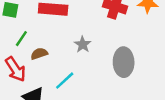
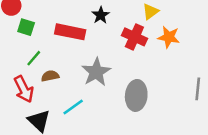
gray star: (83, 44) -> (96, 72), size x1.6

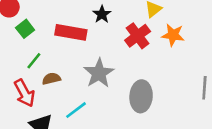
green square: (26, 27) -> (25, 29), turned 36
red cross: (134, 37) -> (138, 36), turned 30

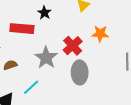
orange star: (173, 35) -> (100, 34), moved
red cross: (138, 36) -> (73, 46), moved

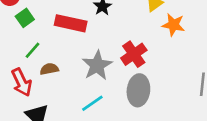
orange star: (100, 34) -> (173, 25), moved
cyan line: (31, 87) -> (92, 103), moved

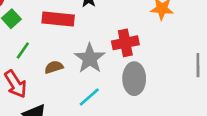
red cross: (134, 54) -> (125, 43), turned 30
brown semicircle: (49, 69) -> (54, 67), moved

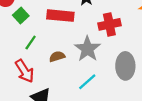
red cross: (125, 43) -> (109, 24), moved

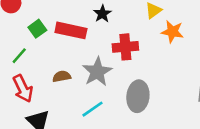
green square: (21, 16) -> (37, 29), moved
green line: (31, 42) -> (19, 56), moved

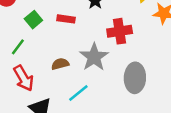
red rectangle: (71, 30) -> (66, 19), size x0.6
cyan line: (93, 109) -> (78, 93), moved

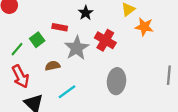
green square: (33, 20) -> (37, 40), moved
red cross: (120, 31) -> (105, 40), turned 36
gray star: (94, 57) -> (77, 48), moved

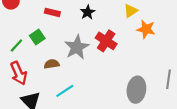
red rectangle: (60, 27) -> (52, 12), moved
gray ellipse: (117, 81) -> (136, 90), moved

